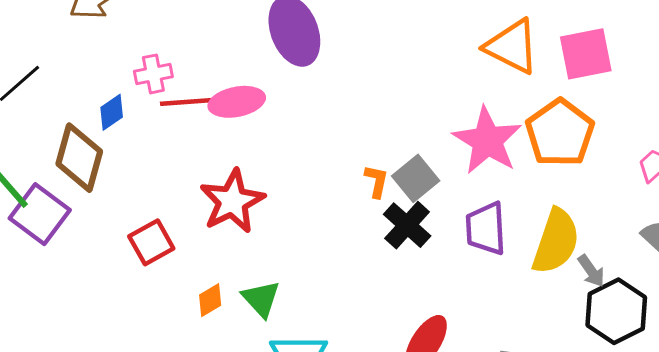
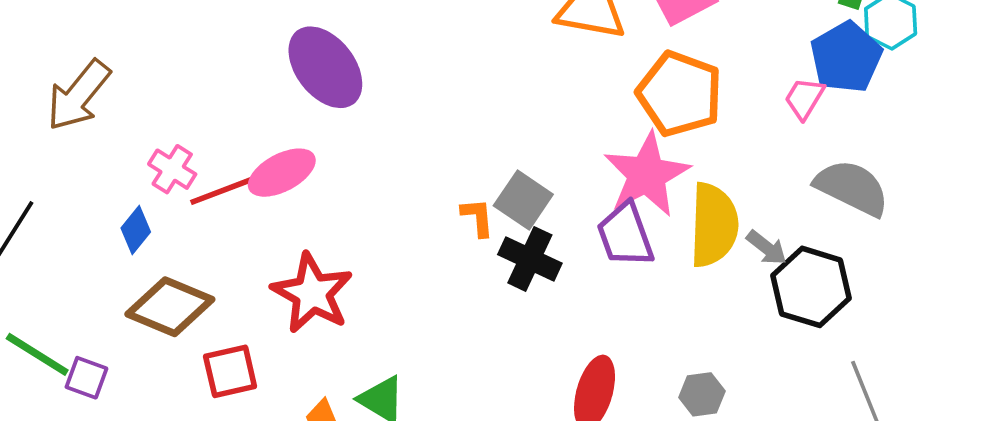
pink cross: (153, 74) -> (172, 169), turned -30
pink star: (487, 141) -> (647, 175), moved, turned 30
brown diamond: (79, 158) -> (170, 307), moved, turned -66
purple square: (40, 214) -> (86, 378), size x0.6
red square: (151, 242) -> (230, 371), turned 33

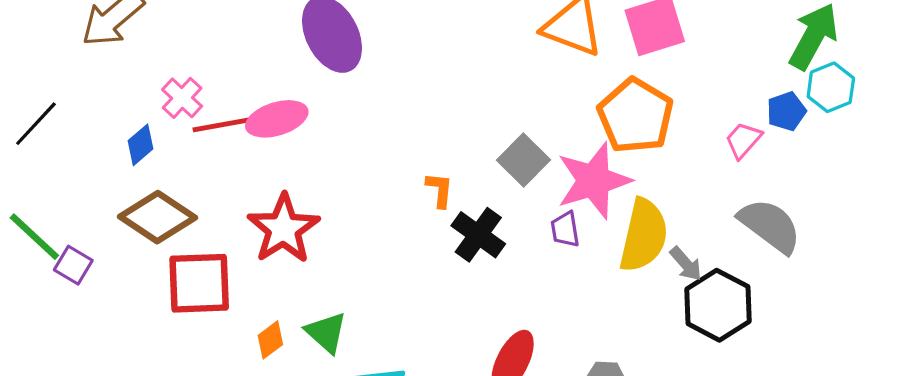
blue pentagon: (846, 57) -> (786, 111), size x0.6
gray square: (523, 200) -> (524, 160), moved
purple trapezoid: (625, 235) -> (565, 229), size x0.6
red square: (230, 371) -> (199, 283), size x1.4

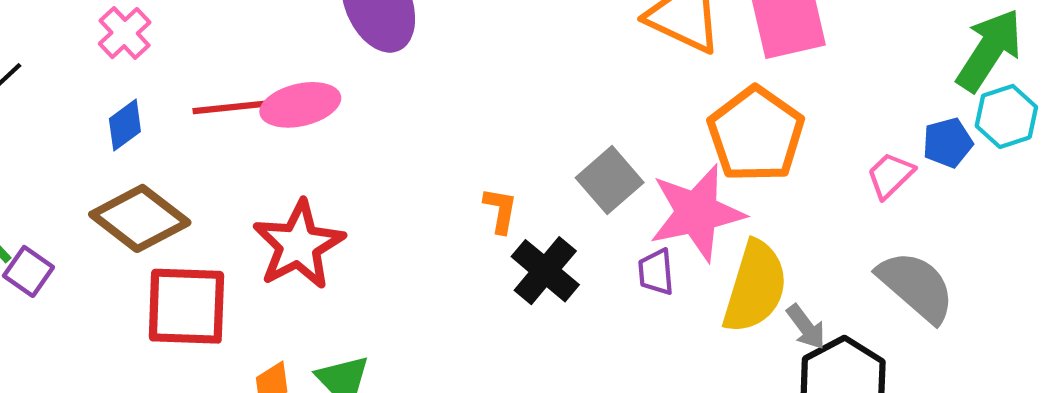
pink cross: (182, 98) -> (125, 33), moved

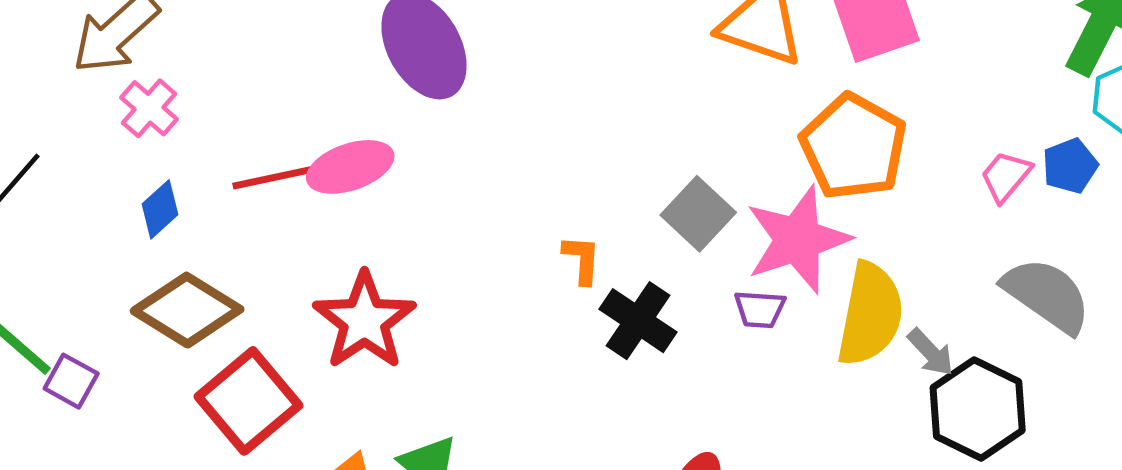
blue pentagon: (948, 143) -> (1070, 166), moved
purple trapezoid: (656, 272) -> (760, 309), turned -75
red square: (186, 306) -> (248, 401), turned -36

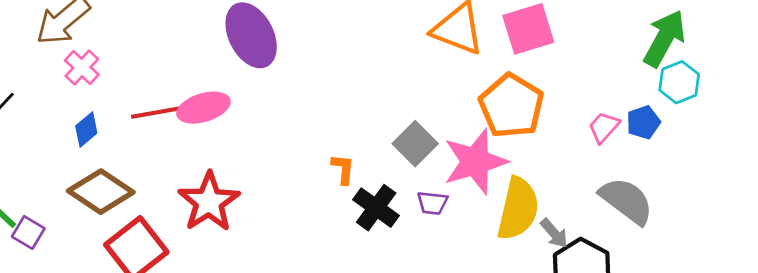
purple trapezoid: (760, 309) -> (432, 203), moved

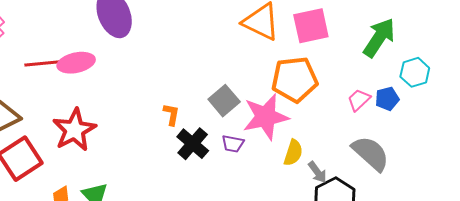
green arrow: (664, 38) -> (379, 38), moved
orange pentagon: (511, 106) -> (295, 79), turned 30
yellow semicircle: (518, 209) -> (293, 153), size x0.6

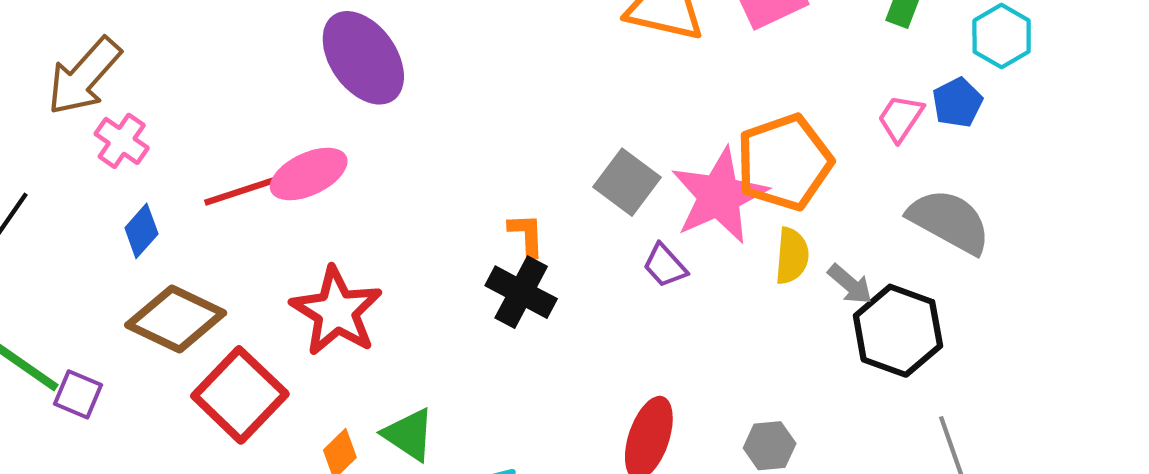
orange pentagon: (295, 79) -> (784, 162), moved
black cross: (193, 144) -> (521, 292), moved
purple trapezoid: (233, 144) -> (665, 266), turned 50

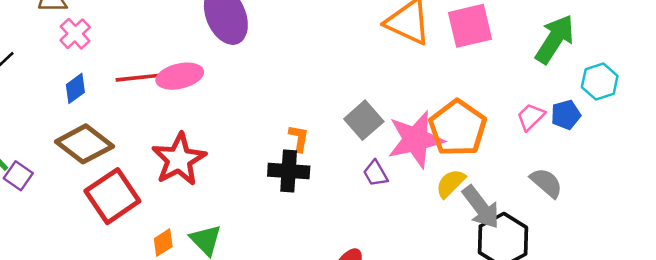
orange pentagon: (784, 162) -> (458, 128), turned -30
gray semicircle: (949, 221) -> (546, 183), size x0.7
yellow semicircle: (792, 256) -> (451, 183), turned -152
gray arrow: (850, 284) -> (481, 207), size x1.6
black cross: (521, 292) -> (289, 171), turned -36

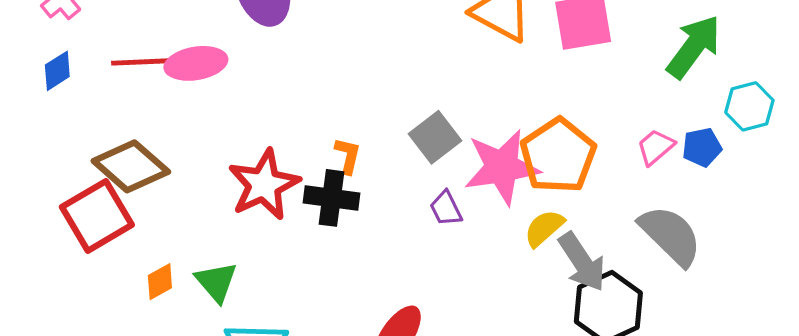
brown diamond: (84, 144) -> (131, 166), moved
red star: (179, 159) -> (264, 185), moved
gray semicircle: (546, 183) -> (671, 235), size x1.5

